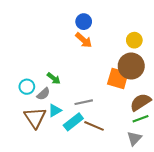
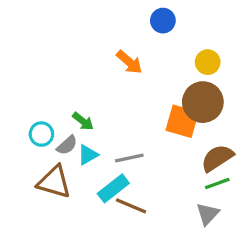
blue circle: (84, 22) -> (163, 21), moved
cyan triangle: (55, 110) -> (88, 155), moved
brown triangle: (35, 118) -> (54, 182), turned -40
brown line: (94, 126) -> (131, 206), moved

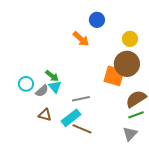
blue circle: (163, 21) -> (97, 20), moved
cyan triangle: (88, 155) -> (55, 87), moved, turned -40
brown triangle: (54, 182) -> (45, 115), moved, size x0.6

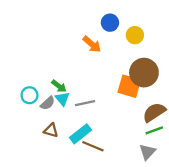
yellow circle: (130, 39) -> (135, 35), moved
gray line: (81, 99) -> (85, 103), moved

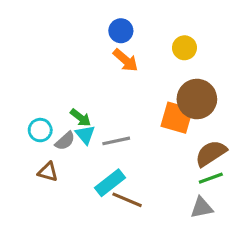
blue circle: (110, 23) -> (121, 31), moved
brown triangle: (51, 130) -> (48, 172), moved
gray triangle: (147, 152) -> (202, 208), turned 36

